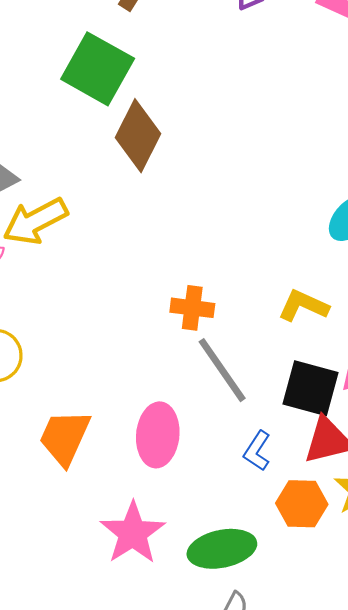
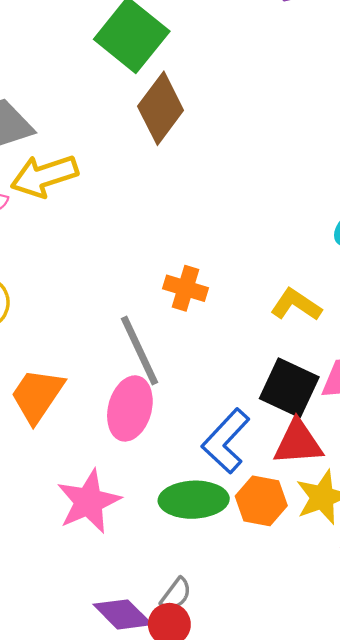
gray line: (222, 370) -> (140, 350), moved
blue L-shape: (257, 451) -> (226, 441), size x1.6
green ellipse: (222, 549) -> (194, 500), moved

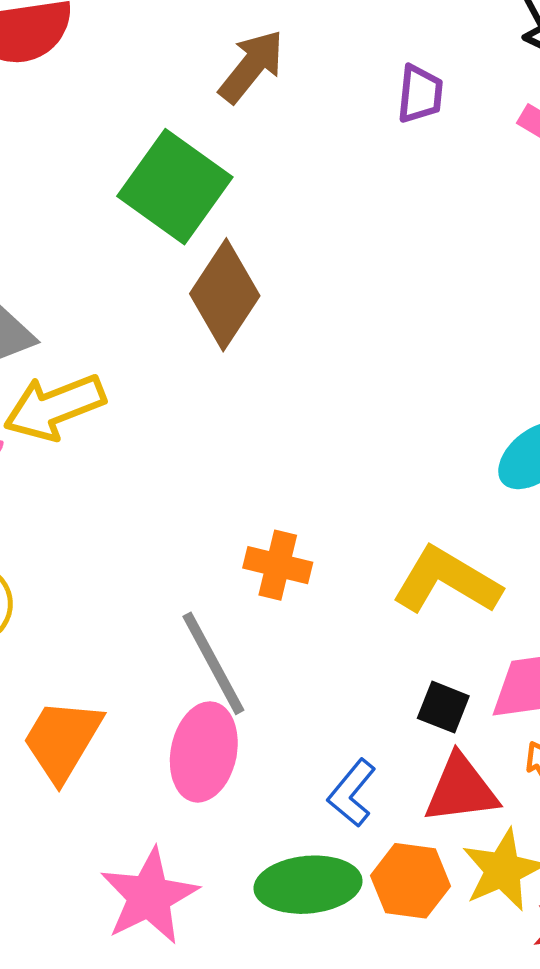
yellow L-shape: (296, 305) -> (447, 581), size x1.4
black square: (289, 388) -> (443, 707), size x0.6
blue L-shape: (226, 441) -> (352, 793), size x0.7

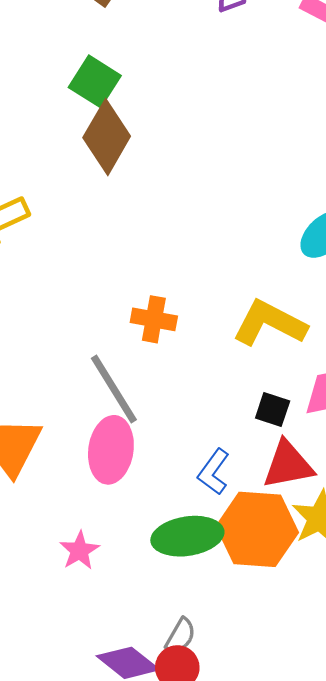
green square: (175, 187) -> (95, 81), moved, size x0.7
orange hexagon: (410, 881) -> (257, 529), size x1.5
pink star: (149, 896) -> (79, 551), size x0.6

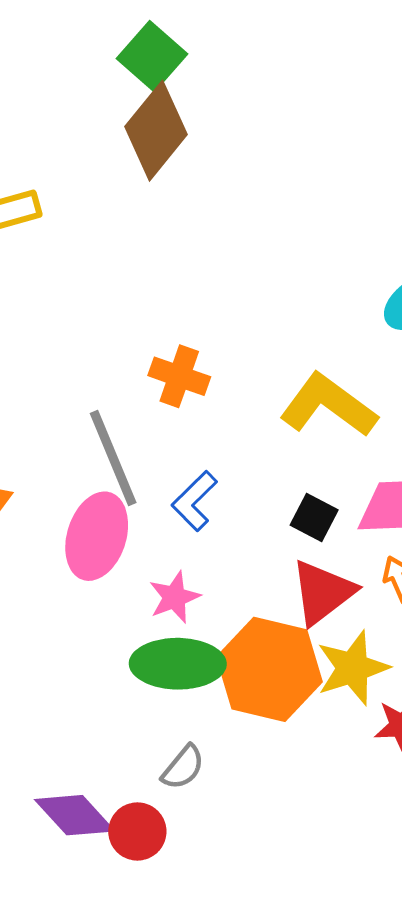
red triangle: (288, 465) -> (323, 592), turned -36
blue L-shape: (214, 472) -> (194, 501), moved
pink star: (79, 551) -> (174, 597), moved
gray semicircle: (180, 636) -> (183, 767), moved

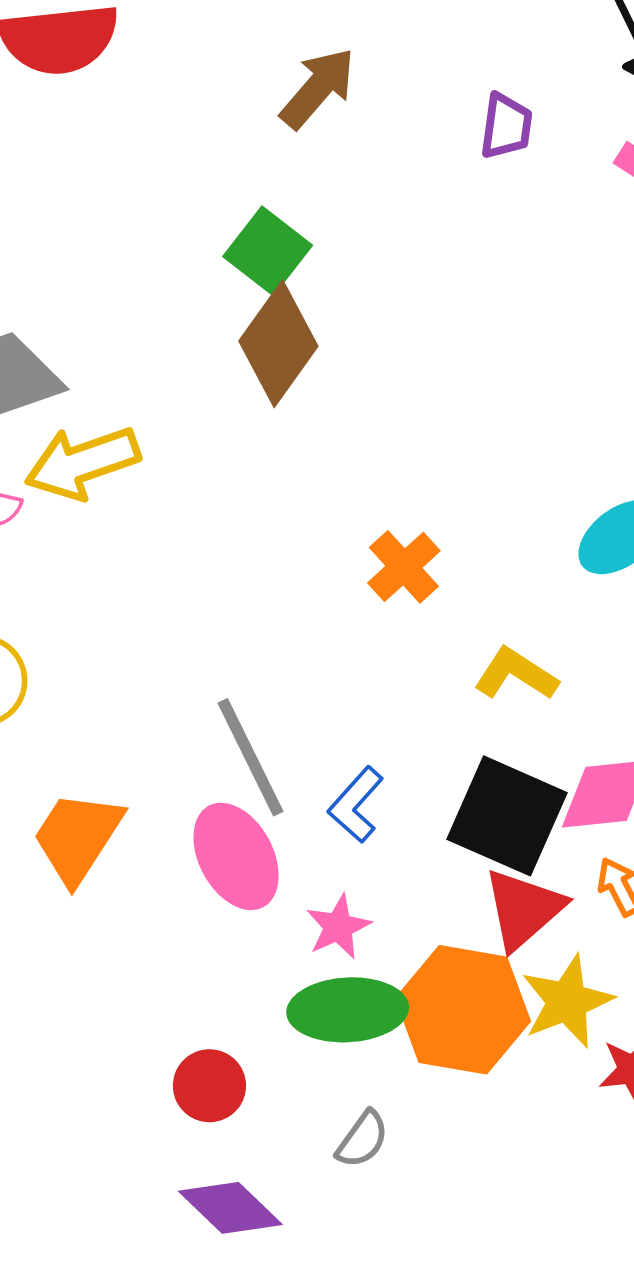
orange cross: (179, 376) -> (404, 567), moved, turned 32
yellow L-shape: (328, 405) -> (516, 674), size x0.7
black square: (314, 517) -> (507, 816), size x2.0
pink ellipse: (97, 536) -> (236, 856), turned -42
red circle: (137, 831) -> (209, 1086), moved

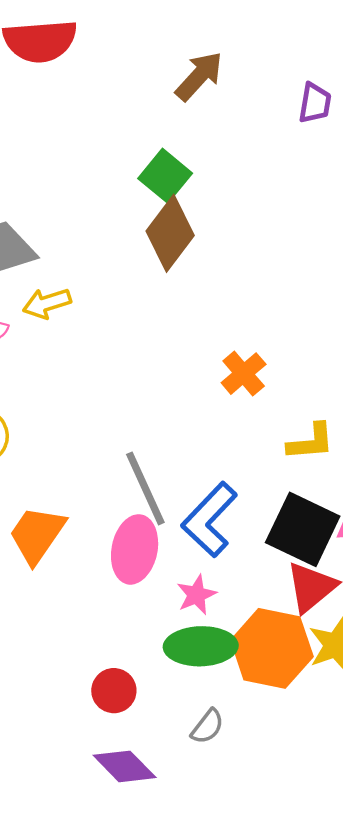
yellow arrow: (82, 463) -> (47, 303), size x0.7
yellow L-shape: (516, 674) -> (311, 442), turned 141
blue L-shape: (356, 805) -> (209, 520), size x1.6
pink ellipse: (236, 856) -> (135, 549), turned 38

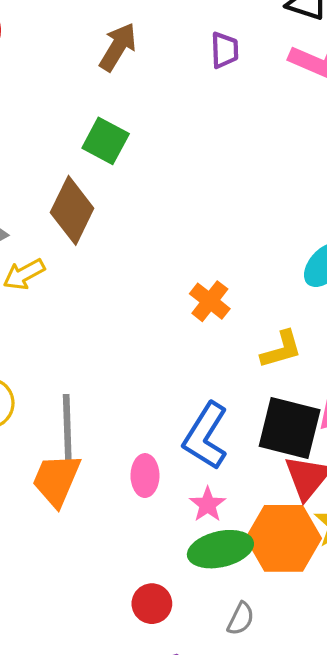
brown diamond: (170, 233) -> (72, 210), moved
gray line: (145, 488) -> (67, 429), moved, turned 34
pink ellipse: (135, 549) -> (145, 476), size x0.7

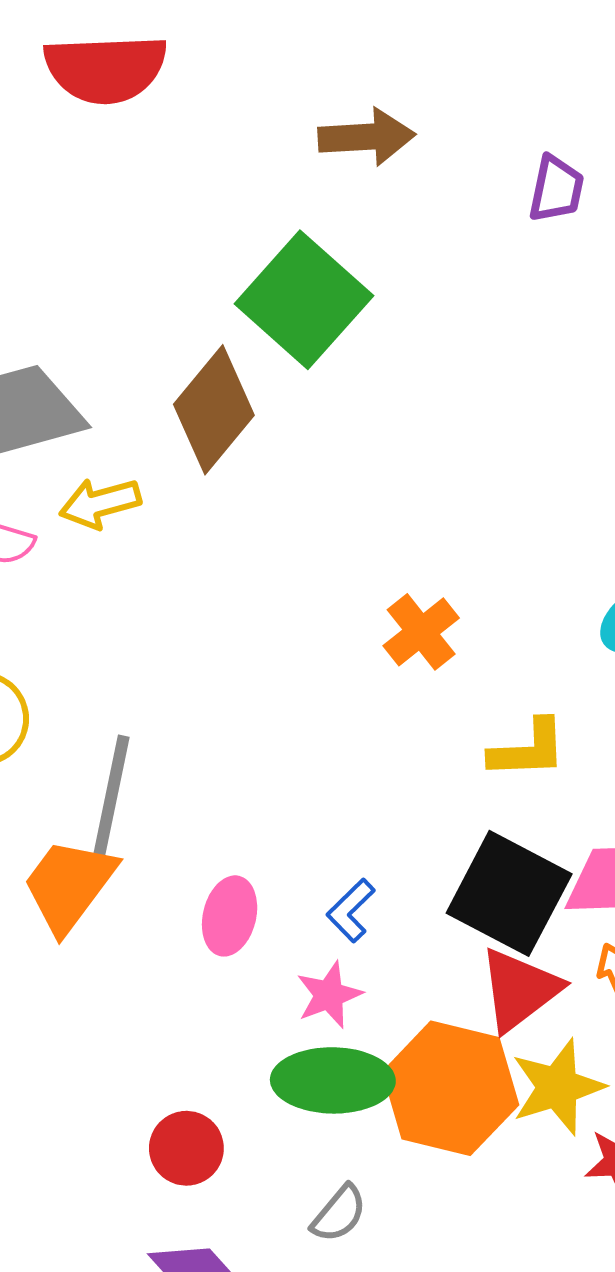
brown arrow: (118, 47) -> (367, 137), turned 42
green square: (106, 141) -> (304, 300), size x1.5
blue L-shape: (206, 436) -> (351, 910), moved, size x0.5

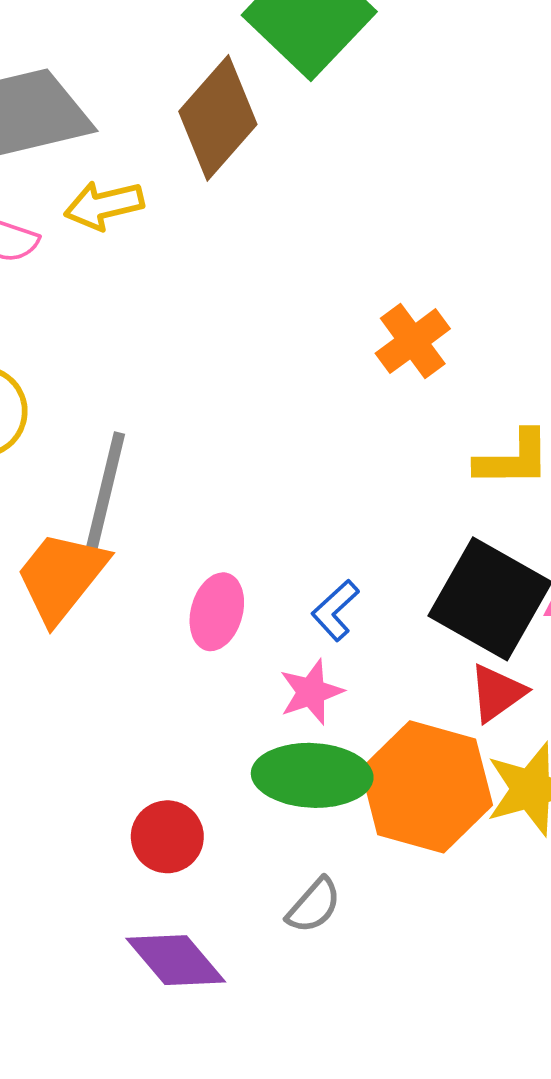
red triangle: (520, 990) -> (497, 693), size x0.7

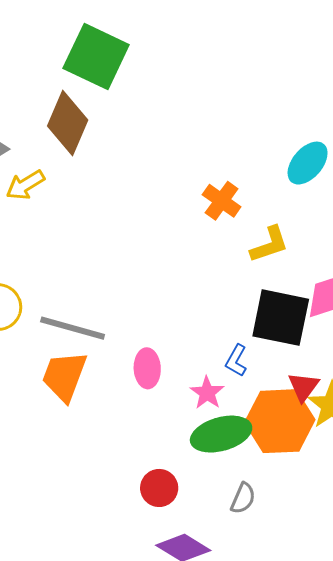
orange cross: (413, 341) -> (222, 201), moved
gray line: (105, 494) -> (73, 328), turned -70
blue L-shape: (335, 610) -> (236, 361), moved
red triangle: (497, 693) -> (303, 387), moved

